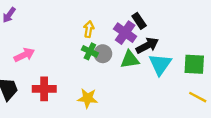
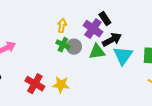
red cross: (44, 89) -> (35, 84), moved, turned 30

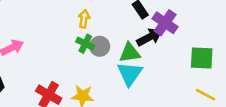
purple cross: (93, 29) -> (165, 23), moved
cyan triangle: (123, 56) -> (130, 74), moved

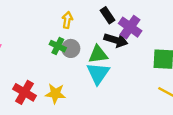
yellow arrow: (84, 19) -> (67, 20), moved
black arrow: (149, 37) -> (116, 40), turned 45

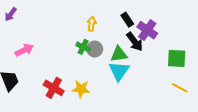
black arrow: (116, 40) -> (135, 42), turned 36

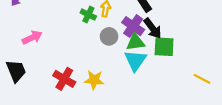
purple cross: (147, 30) -> (133, 26), moved
green cross: (83, 47) -> (88, 15), moved
green square: (177, 58) -> (164, 47), moved

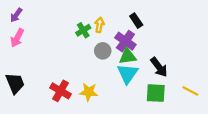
green cross: (88, 15) -> (83, 30), turned 32
black arrow: (153, 28) -> (159, 67), moved
pink arrow: (32, 38) -> (17, 38), moved, turned 144
green square: (164, 47) -> (156, 93), moved

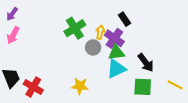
yellow arrow: (99, 25) -> (100, 32), moved
green cross: (83, 30) -> (75, 28), size x1.5
cyan triangle: (128, 74) -> (116, 69), turned 30
red cross: (60, 91) -> (33, 87), moved

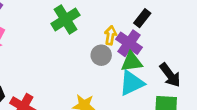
black rectangle: (124, 19) -> (142, 18), turned 72
green cross: (75, 28) -> (65, 19), moved

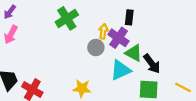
black rectangle: (142, 18) -> (129, 17), turned -32
green triangle: (132, 62) -> (134, 53), moved, turned 36

